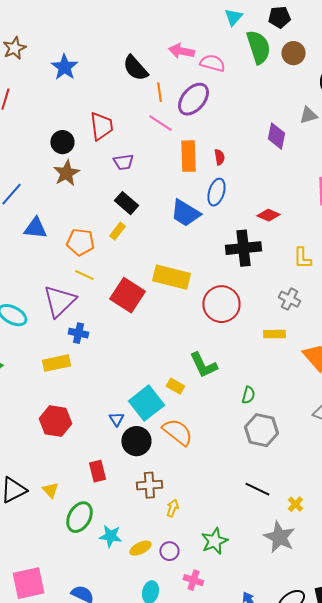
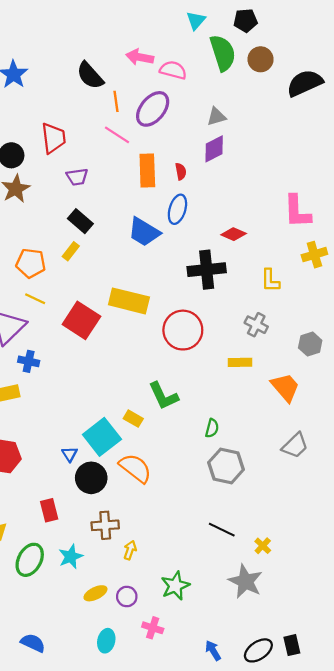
gray triangle: (308, 115) -> (216, 116), moved
purple diamond: (276, 136) -> (214, 149), moved, turned 52
cyan star: (110, 536) -> (71, 557), moved, turned -30

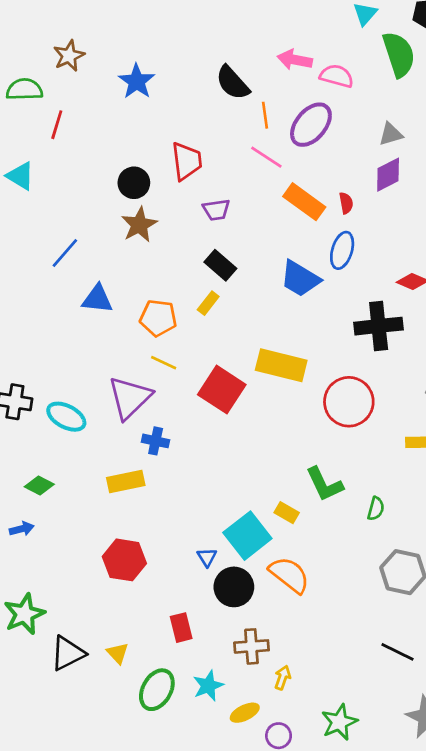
orange rectangle: (147, 170) -> (304, 202), turned -52
green semicircle: (212, 428) -> (376, 509), moved
yellow ellipse: (95, 593) -> (245, 713), moved

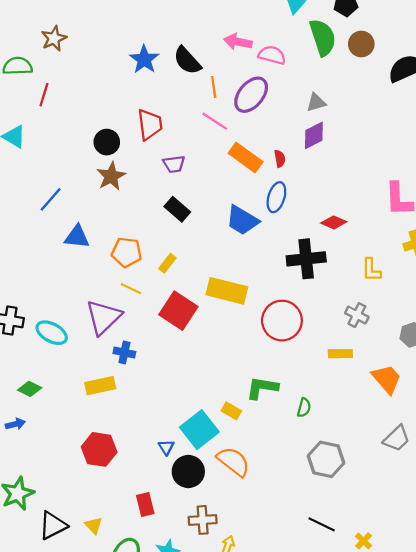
blue star: (137, 81) -> (144, 59), moved
yellow rectangle: (208, 303) -> (167, 263), moved
green L-shape: (324, 484) -> (262, 388), turned 124

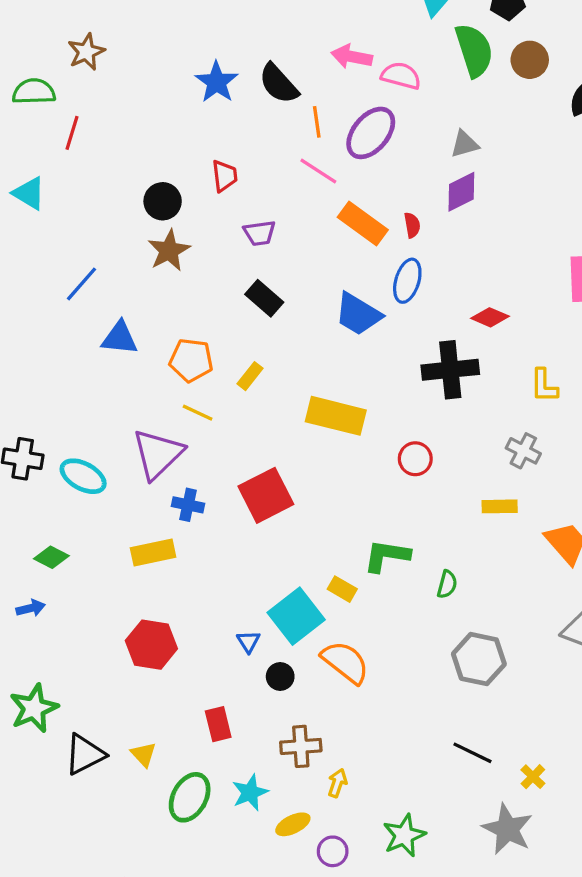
red trapezoid: (150, 124) -> (225, 176), size x0.7
red square: (178, 311) -> (266, 495), moved, turned 30
red circle: (282, 321) -> (415, 459), size x0.6
black circle: (188, 472) -> (280, 676), size x0.6

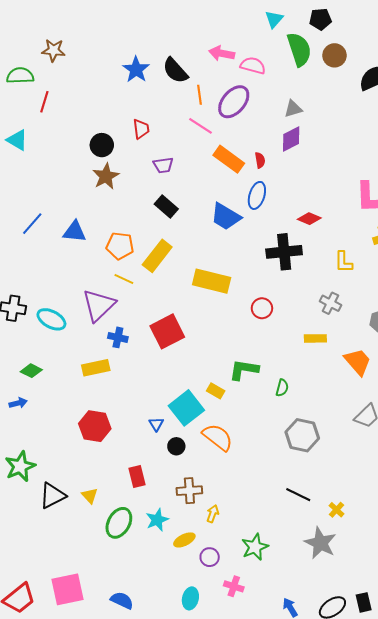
brown star: (86, 52) -> (53, 50), turned 30
blue line: (82, 284) -> (32, 224), moved
yellow rectangle: (250, 376) -> (157, 256), size x1.8

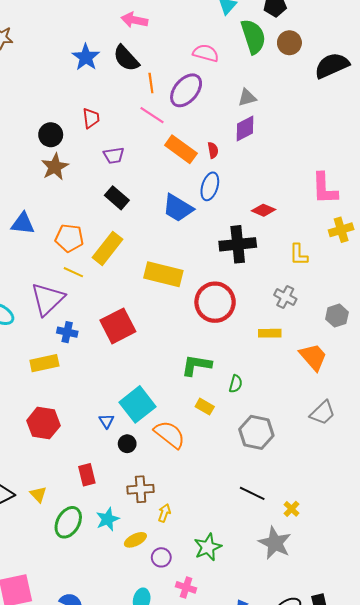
pink arrow: (222, 53) -> (134, 20), moved
red circle: (262, 308) -> (215, 302), size x1.8
yellow rectangle: (216, 391) -> (205, 407), moved

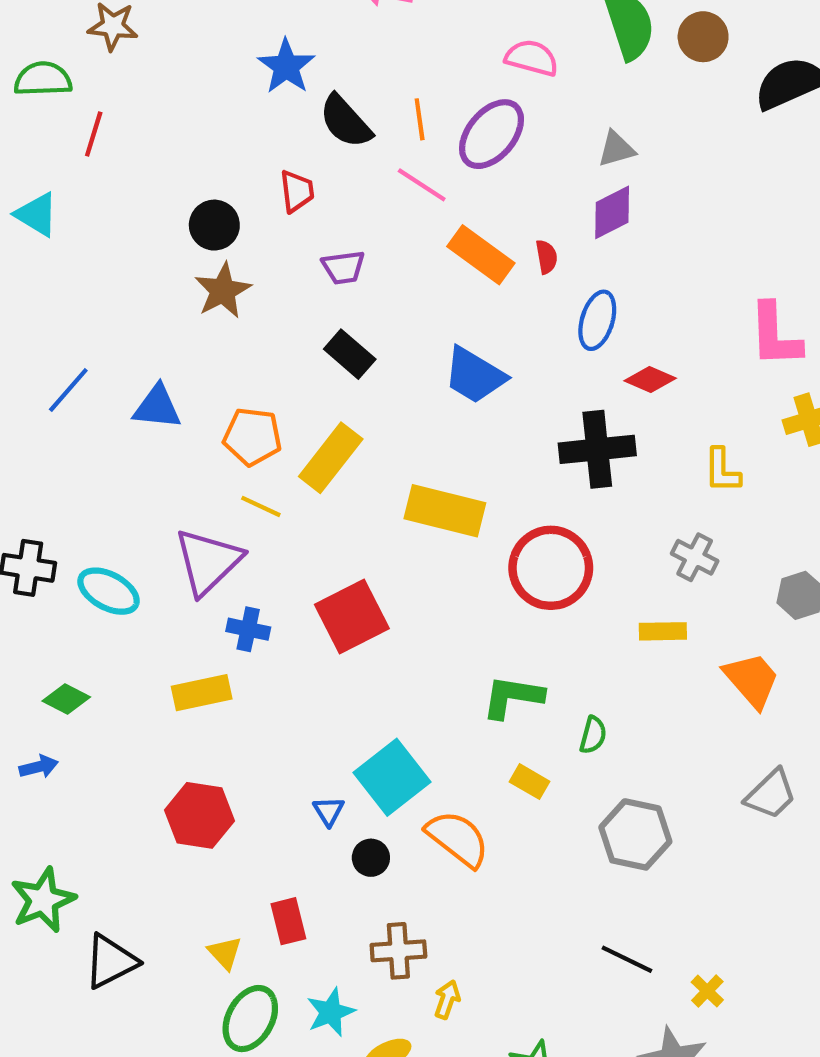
black semicircle: (126, 58) -> (346, 121), moved
blue ellipse: (210, 186) -> (597, 320), moved
yellow triangle: (38, 494) -> (225, 953), moved

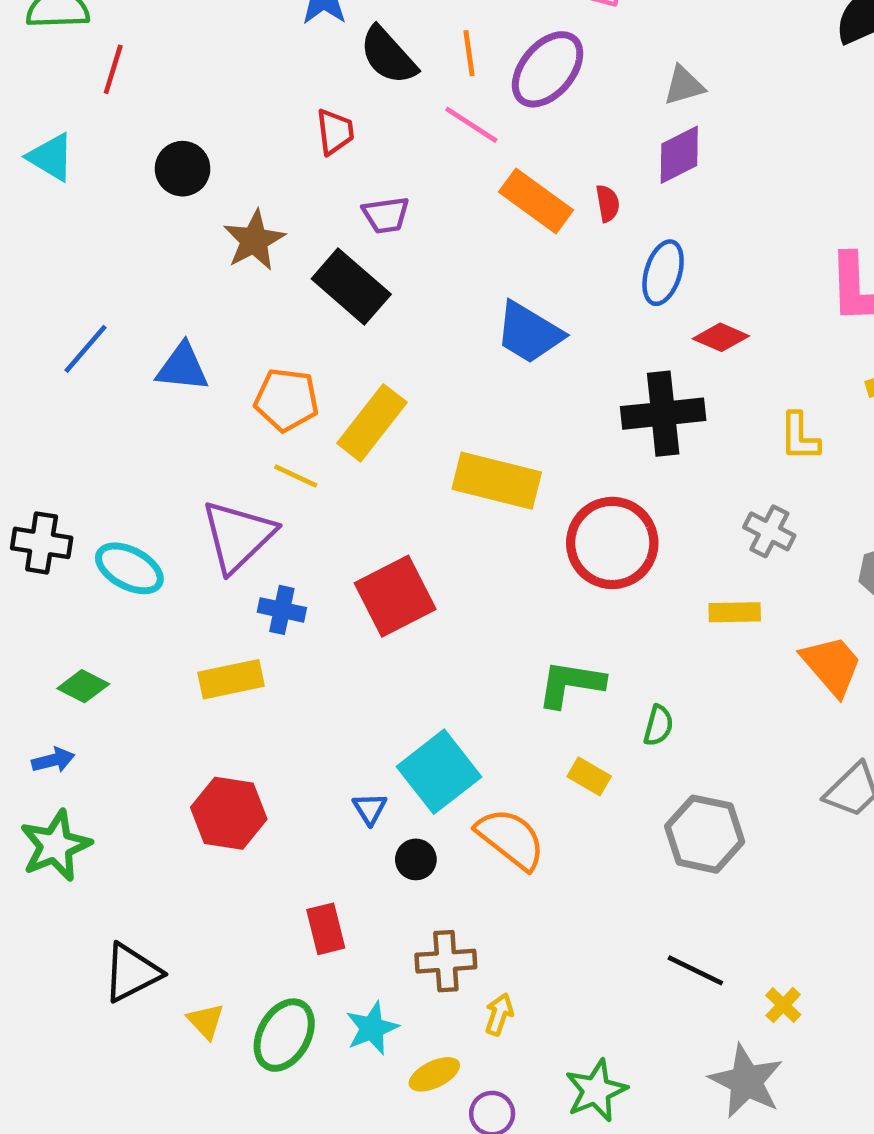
black circle: (214, 225) -> (183, 169), moved
black rectangle: (350, 354) -> (351, 287), moved, size x1.4
green star: (43, 900) -> (55, 846), moved
yellow triangle: (225, 953) -> (206, 1021), moved

